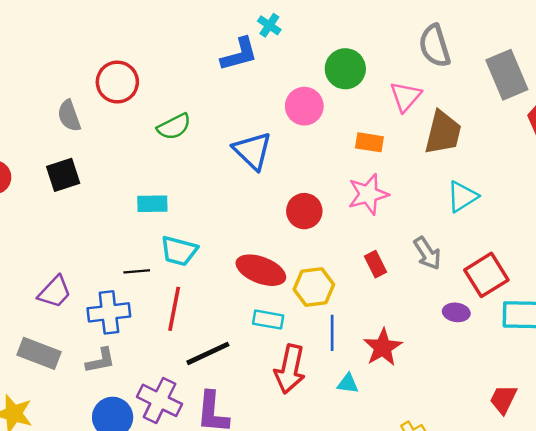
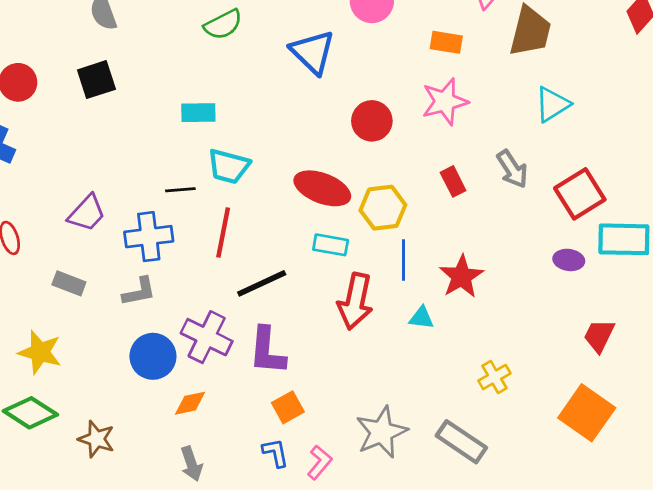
purple ellipse: (456, 312) -> (569, 260), moved
gray rectangle: (39, 353) -> (69, 283), size x0.7

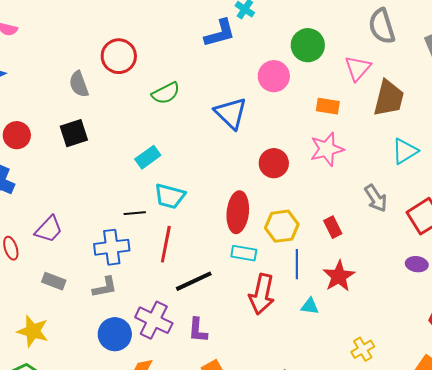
cyan rectangle: (198, 113) -> (148, 157), turned -35
red rectangle: (453, 181) -> (333, 227), moved
red ellipse: (322, 188) -> (238, 212), turned 75
purple trapezoid: (87, 213) -> (49, 229), moved
purple L-shape: (267, 351) -> (198, 330), size x0.7

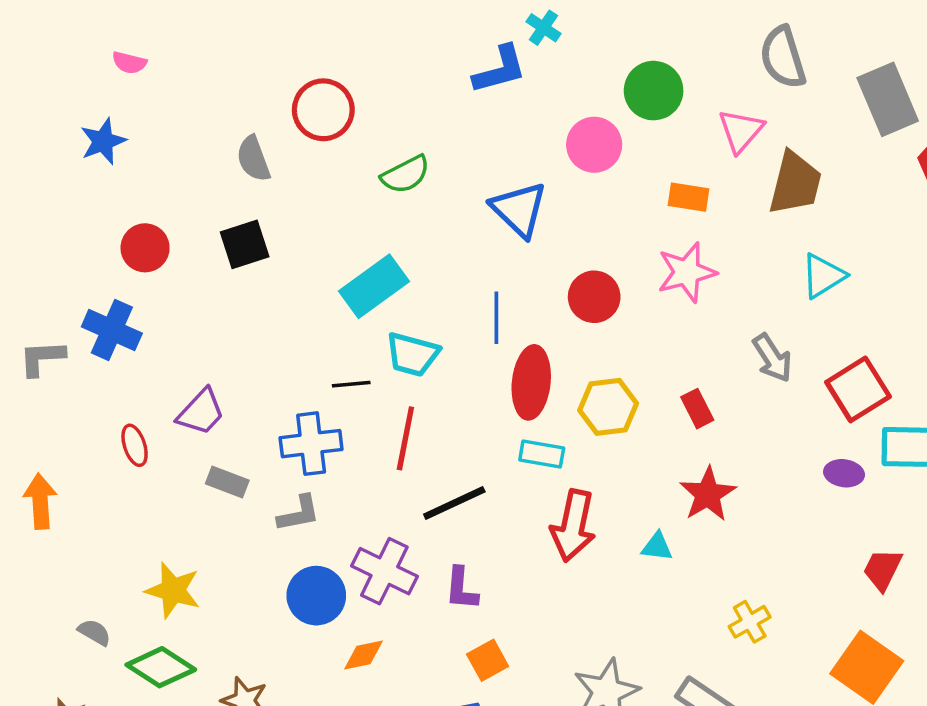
cyan rectangle: (148, 157) -> (374, 286), size x1.5
blue line: (297, 264) -> (496, 318), moved
gray rectangle: (54, 281) -> (227, 482), moved

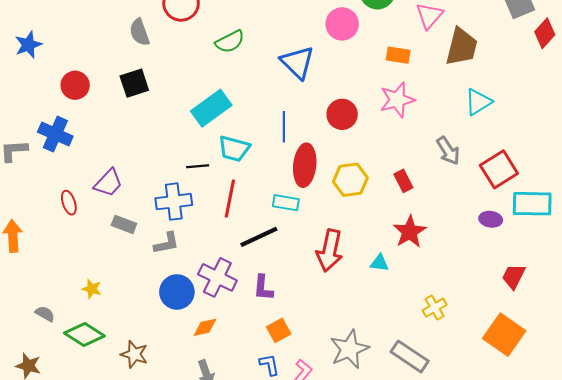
blue star: (103, 141) -> (28, 45), moved
cyan rectangle: (542, 454) -> (286, 203), moved
yellow star: (173, 590) -> (92, 289), size x0.6

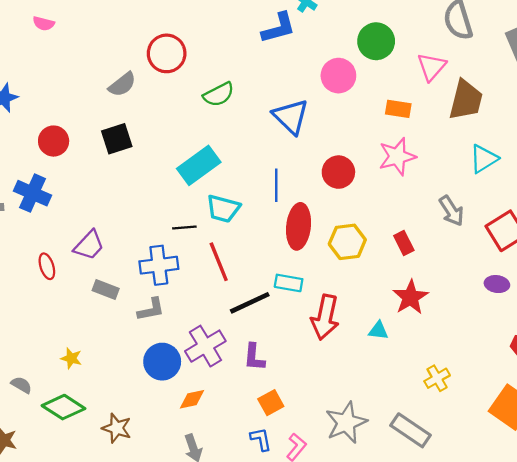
gray semicircle: (140, 32) -> (122, 84), turned -108
red line: (230, 198) -> (219, 262), turned -33
cyan rectangle: (286, 203) -> (289, 283), moved
purple cross: (217, 277) -> (205, 346), turned 33

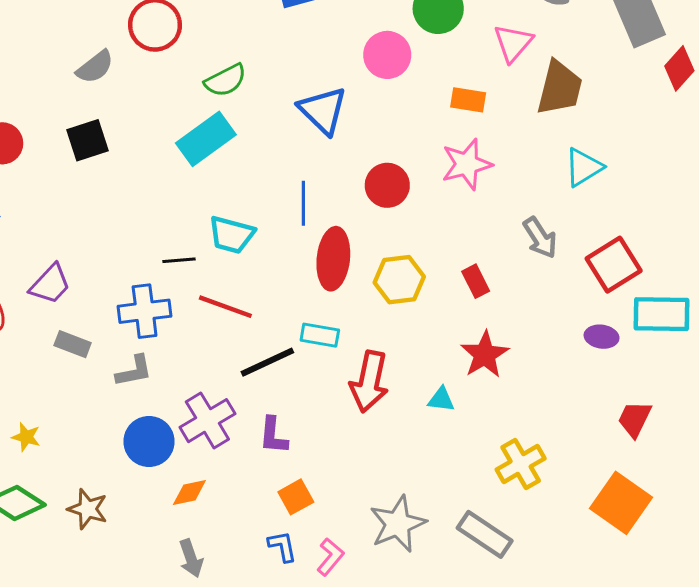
cyan rectangle: (199, 165) -> (206, 139), moved
red line: (219, 262) -> (225, 307), turned -48
yellow cross: (437, 378) -> (521, 464), size x1.4
brown star: (117, 428) -> (88, 509), moved

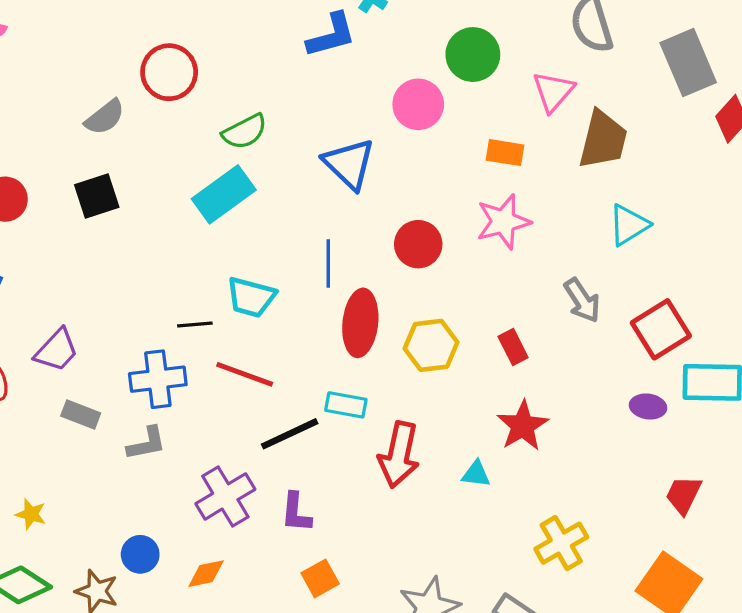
blue circle: (149, 442) -> (140, 554), moved, size x0.7

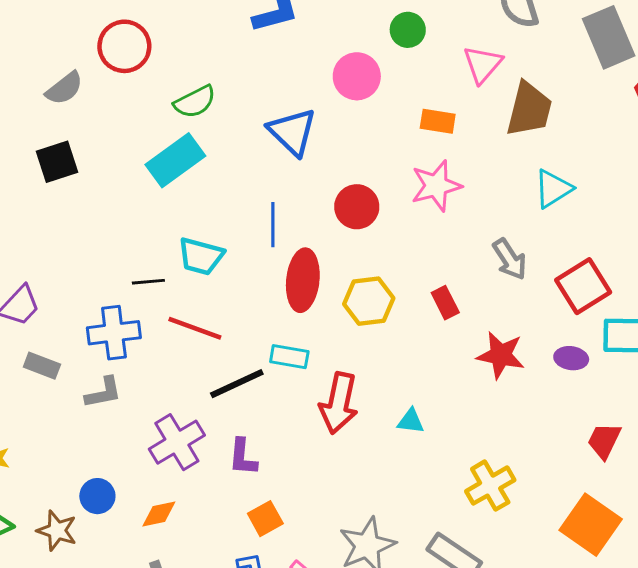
green circle: (473, 55) -> (408, 30), size x0.7
red star: (523, 426) -> (501, 355), moved, turned -30

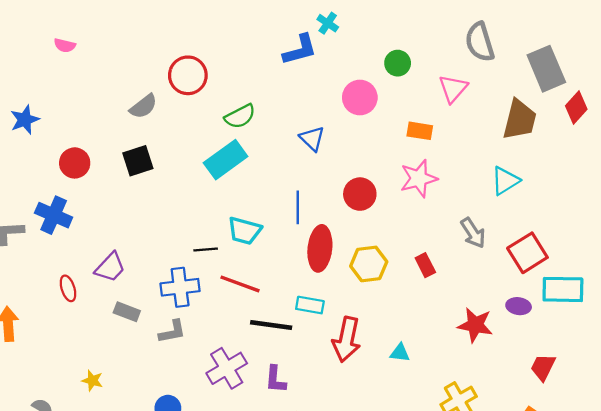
brown trapezoid: (529, 109) -> (520, 120), moved
blue triangle: (292, 132) -> (312, 139), size x0.7
red star: (501, 355) -> (475, 325), moved
black line: (237, 384) -> (271, 325), turned 33

